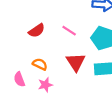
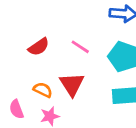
red triangle: (76, 62) -> (72, 84), moved

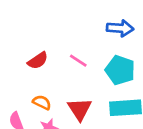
red triangle: (72, 84) -> (80, 109), moved

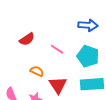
red semicircle: (38, 61) -> (27, 39), moved
orange semicircle: (42, 102) -> (37, 71), moved

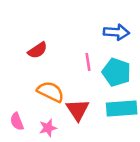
pink line: (57, 49) -> (88, 62), moved, turned 48
orange semicircle: (37, 71) -> (50, 92), size x1.5

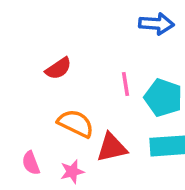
blue arrow: (116, 32) -> (156, 24), moved
red triangle: (78, 110) -> (112, 148), turned 50

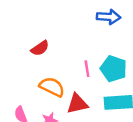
pink line: (125, 84) -> (87, 69), moved

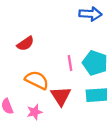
red triangle: (77, 104) -> (61, 96), turned -50

